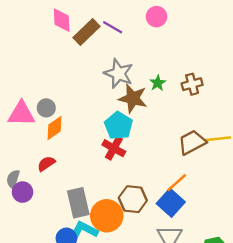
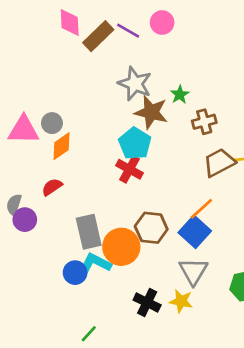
pink circle: (157, 17) -> (162, 23), moved
brown cross: (192, 84) -> (204, 122), moved

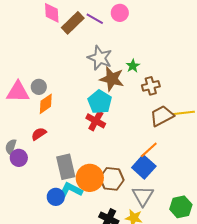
brown hexagon: (151, 228) -> (112, 179), moved

